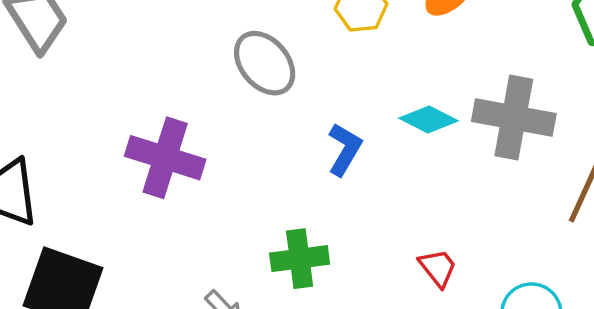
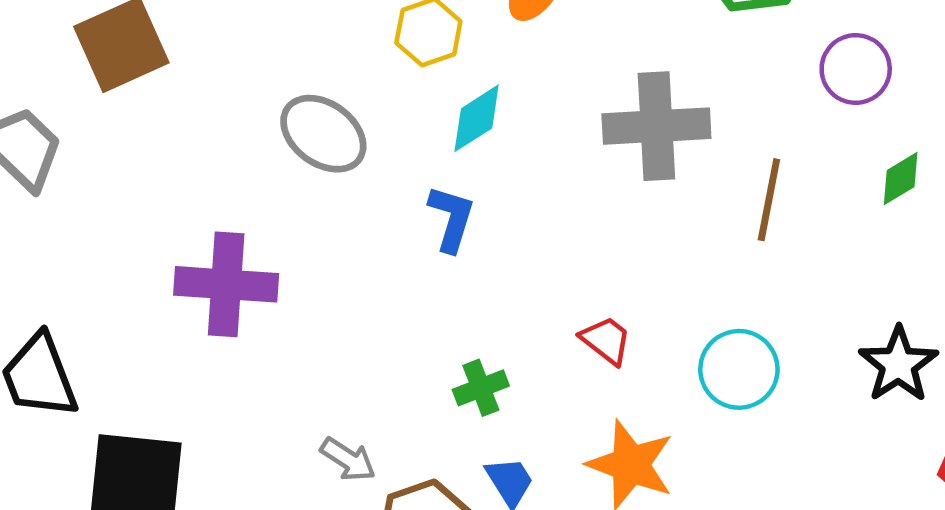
cyan diamond: (429, 119) -> (477, 118), moved, turned -46
green cross: (300, 259) -> (481, 388), moved, size x0.7

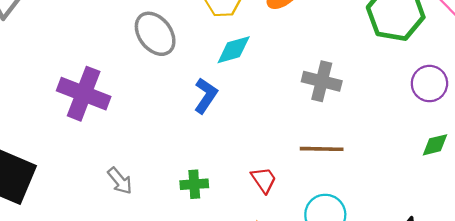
gray cross: (656, 126) -> (322, 81), size x0.7
brown line: (769, 200) -> (322, 149), moved, turned 63
gray arrow: (348, 459) -> (120, 181), moved

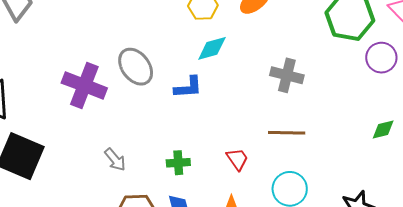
gray ellipse: (155, 34) -> (136, 67), moved
purple circle: (429, 84) -> (381, 58), moved
blue L-shape: (206, 96) -> (188, 87), turned 52

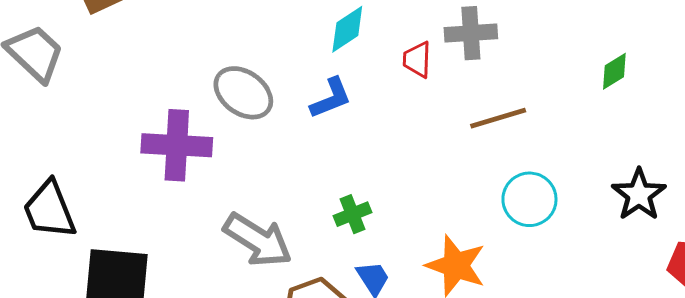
green diamond: (383, 130) -> (614, 71), moved
red trapezoid: (237, 159) -> (417, 60), moved, turned -125
gray arrow: (115, 160) -> (258, 240), size x1.8

